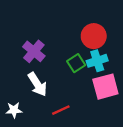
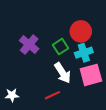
green square: (76, 63) -> (61, 47), moved
white arrow: (37, 84) -> (63, 73), moved

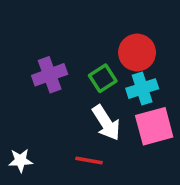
purple cross: (29, 45) -> (50, 75), turned 30
red line: (52, 95) -> (89, 160), turned 35

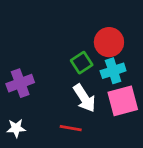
purple cross: (50, 75) -> (20, 83), moved

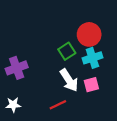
pink square: (123, 101) -> (91, 85), moved, size x0.6
red line: (71, 128) -> (58, 105), turned -36

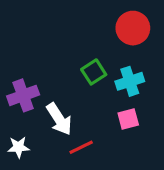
red circle: (89, 34) -> (133, 28), moved
white arrow: (69, 80) -> (59, 119), moved

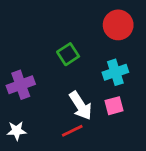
green square: (94, 72) -> (68, 54), moved
white arrow: (59, 119) -> (81, 106), moved

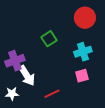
white arrow: (81, 106) -> (27, 76), moved

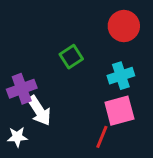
pink square: (82, 76) -> (119, 111), size x1.5
red line: (52, 94) -> (102, 137), moved, turned -42

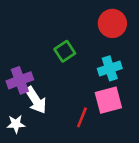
red line: (102, 137) -> (82, 117), moved

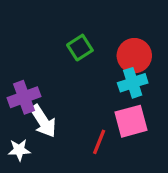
red circle: (112, 23) -> (134, 56), moved
green square: (65, 51) -> (80, 48), moved

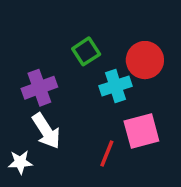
cyan cross: (133, 83) -> (115, 86), moved
purple cross: (24, 97) -> (39, 88), moved

